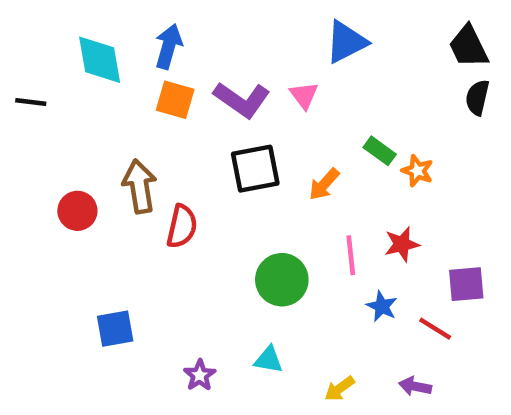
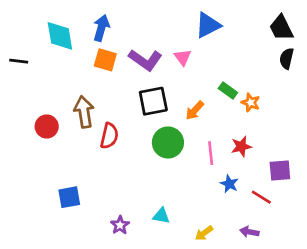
green circle: (282, 280) -> (168, 142), moved

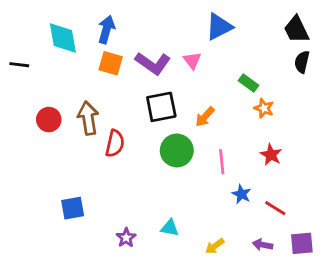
green rectangle: (228, 91) -> (248, 83), moved
red circle: (47, 126) -> (49, 120), moved
red star: (241, 146) -> (271, 155), moved, turned -30
purple square: (280, 170) -> (302, 243), moved

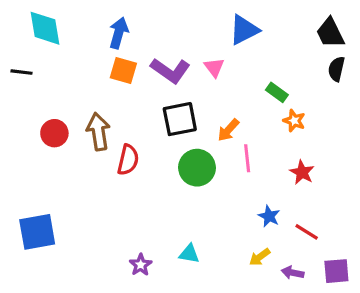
cyan diamond: (63, 38) -> (45, 28), moved
pink line: (222, 162) -> (247, 158), moved
blue square: (73, 208) -> (37, 232), moved, size x1.4
yellow arrow: (215, 246) -> (260, 257), moved

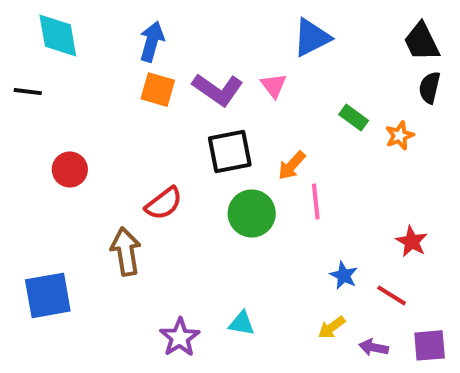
orange star: (294, 121) -> (400, 136), moved, turned 30
brown arrow: (98, 132) -> (126, 251), moved
red semicircle: (128, 160) -> (164, 203), turned 40
red star: (302, 172) -> (412, 241), moved
purple star: (141, 265) -> (180, 337), size x1.4

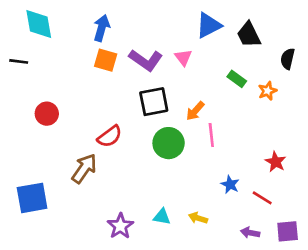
black trapezoid: (422, 42) -> (249, 35), moved
brown arrow: (126, 251) -> (84, 168), turned 44
yellow arrow: (332, 327) -> (198, 218), moved, turned 54

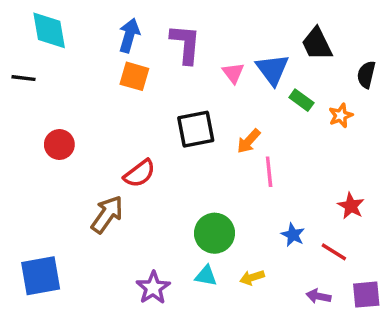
blue triangle: (209, 25) -> (272, 69), moved, turned -40
purple L-shape: (146, 60) -> (186, 44), moved, turned -120
green circle: (169, 143) -> (214, 233), moved
blue square: (32, 198) -> (41, 276), moved
yellow arrow: (198, 218) -> (252, 277), turned -36

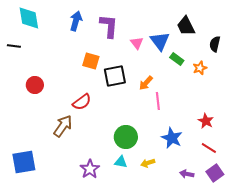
orange square: (134, 76) -> (91, 61), moved
blue star: (293, 235) -> (172, 138), size x1.5
red line: (334, 252) -> (209, 148), moved
purple square: (366, 295) -> (215, 173), turned -30

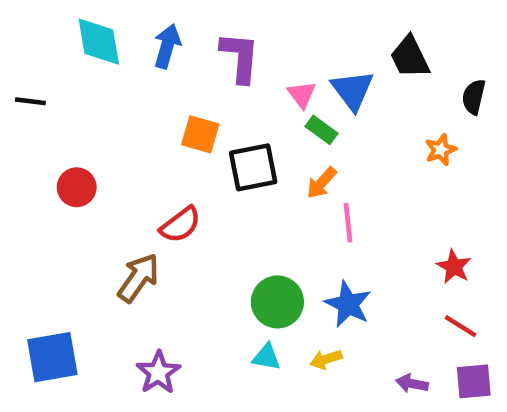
cyan diamond: (29, 18) -> (99, 42), moved
green rectangle: (177, 59) -> (322, 130), moved
blue star: (172, 138) -> (348, 304), moved
purple star: (90, 169) -> (158, 373), moved
purple square: (215, 173) -> (474, 381), turned 30

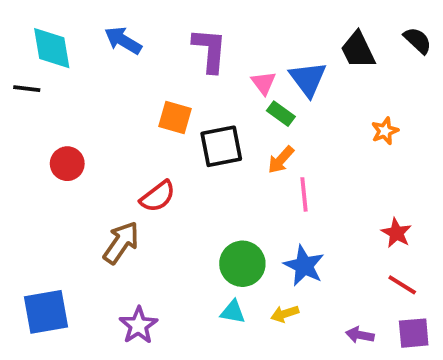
cyan diamond: (99, 42) -> (52, 48), moved
blue arrow: (167, 46) -> (123, 40), moved, turned -75
black semicircle: (474, 97) -> (418, 40), moved, turned 120

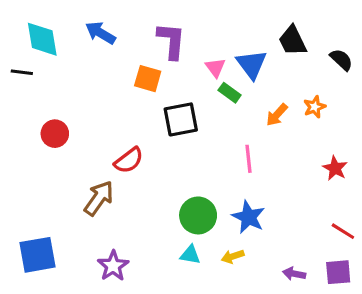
black semicircle: (418, 40) -> (341, 60), moved
orange square: (175, 117) -> (148, 79), moved
orange arrow: (281, 160) -> (277, 115), moved
red star: (396, 233) -> (335, 168), moved
red line: (402, 285) -> (343, 231), moved

